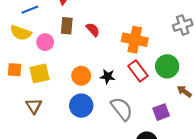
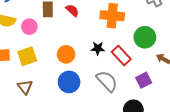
red rectangle: (138, 71) -> (121, 56), moved
black star: (108, 76) -> (98, 48), moved

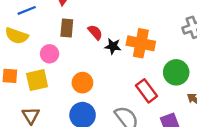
pink circle: (29, 27) -> (50, 54), moved
black star: (98, 48) -> (113, 46), moved

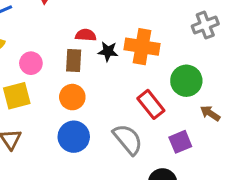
brown rectangle: (67, 28) -> (74, 61), moved
red semicircle: (95, 32) -> (86, 35), turned -42

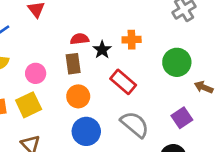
orange cross: (142, 47) -> (132, 40), size x0.6
black star: (108, 51) -> (102, 50), turned -30
red rectangle: (151, 104) -> (123, 82), moved

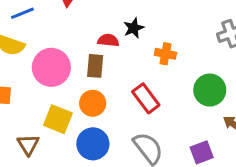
black star: (102, 50) -> (134, 28), moved
pink circle: (36, 73) -> (51, 67), size x1.6
yellow square: (29, 105) -> (58, 119), moved, turned 35

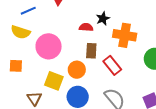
orange cross: (165, 54) -> (125, 35), size x1.6
brown rectangle: (95, 66) -> (91, 51), moved

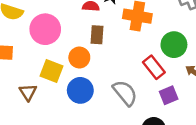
red rectangle: (112, 65) -> (154, 67), moved

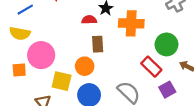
pink circle: (45, 29) -> (41, 55), moved

